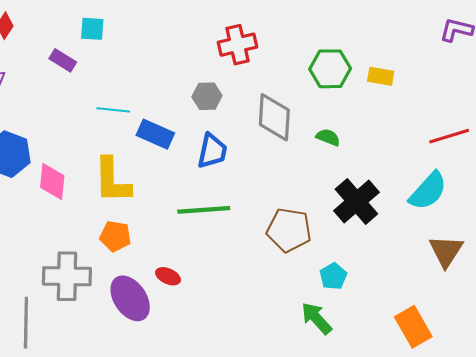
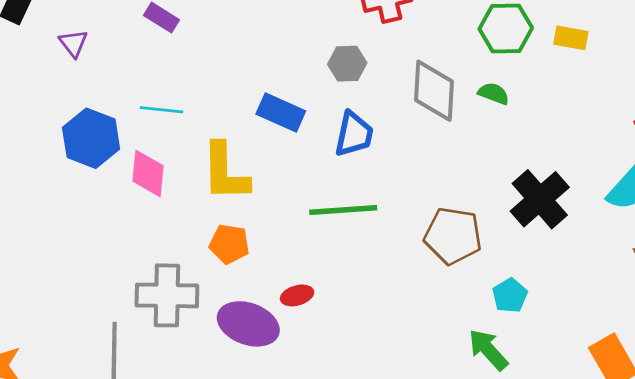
cyan line: (113, 110) -> (162, 110), moved
green semicircle: (328, 137) -> (494, 93), moved
red ellipse: (168, 276) -> (297, 295), turned -40
purple ellipse: (130, 298) -> (248, 324), turned -36

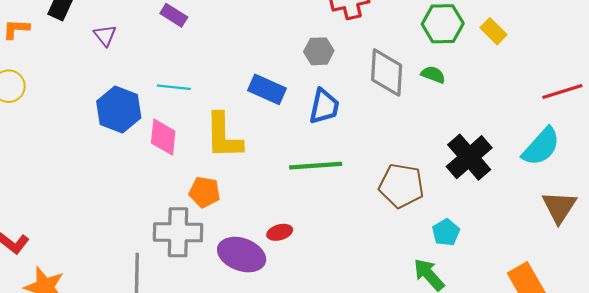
yellow rectangle: (571, 38) -> (494, 31), turned 35
orange pentagon: (229, 244) -> (205, 192), moved

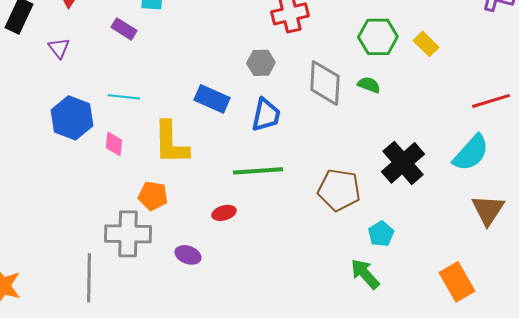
pink diamond: (163, 137) -> (114, 144), size x0.7
red ellipse: (280, 232) -> (224, 213), moved
purple ellipse: (242, 255) -> (188, 255), size x0.6

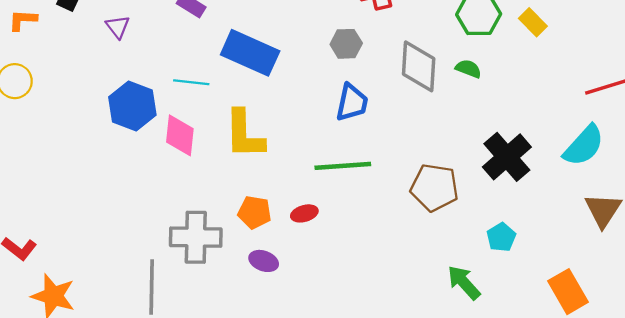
blue rectangle: (212, 99) -> (250, 53), moved, size x1.4
pink diamond: (114, 144) -> (180, 135), size x1.5
orange pentagon: (153, 196) -> (255, 212), moved
cyan pentagon: (381, 234) -> (501, 237), moved

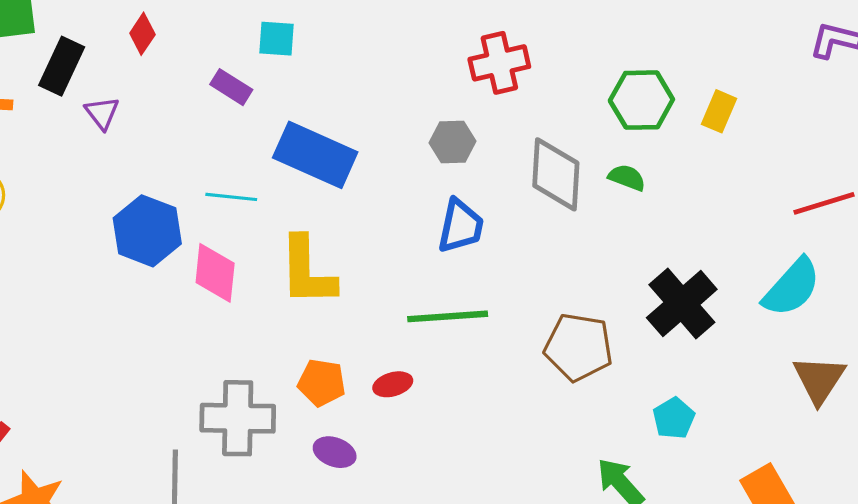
yellow rectangle: (533, 22) -> (719, 111), turned 68
purple triangle: (118, 27) -> (102, 113), moved

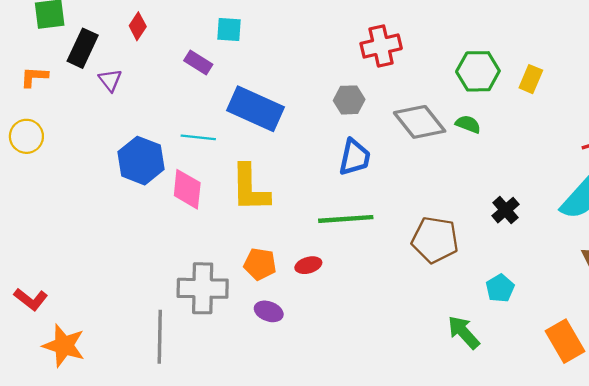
gray diamond: (556, 174) -> (420, 122), turned -42
black cross: (682, 304) -> (505, 210), size x0.6

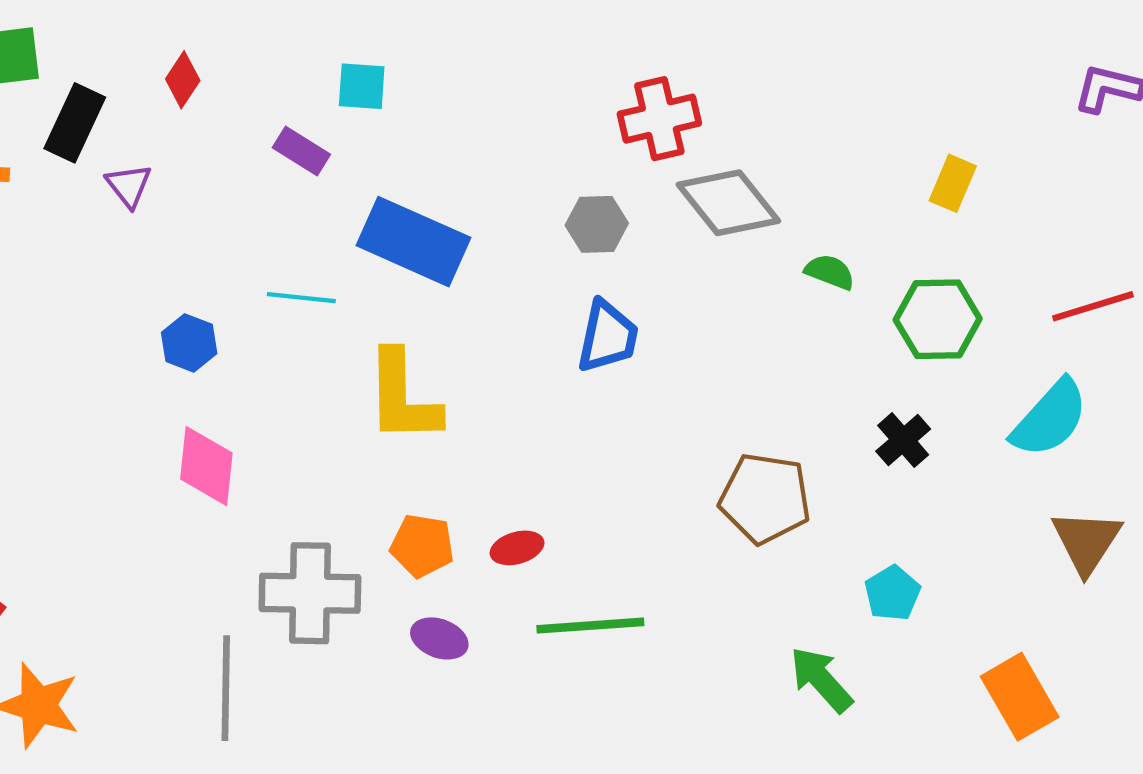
green hexagon: (478, 71) -> (938, 319), moved
gray diamond: (420, 122) -> (728, 203), moved
blue hexagon: (141, 161) -> (189, 343), size x0.6
pink diamond: (187, 189) -> (206, 466), moved
green line: (346, 219) -> (590, 626), moved

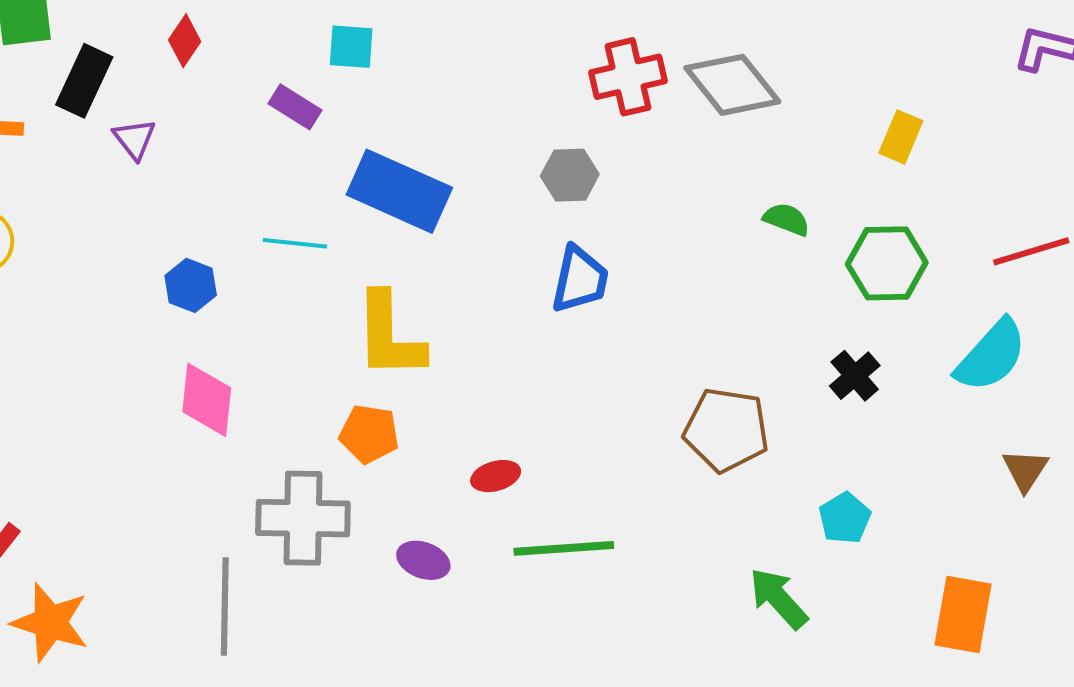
gray diamond: (728, 203) -> (732, 85), moved
brown triangle: (1086, 541) -> (1025, 470), size x0.7
orange pentagon: (422, 546) -> (369, 434), moved
orange rectangle: (1020, 697) -> (963, 614), turned 40

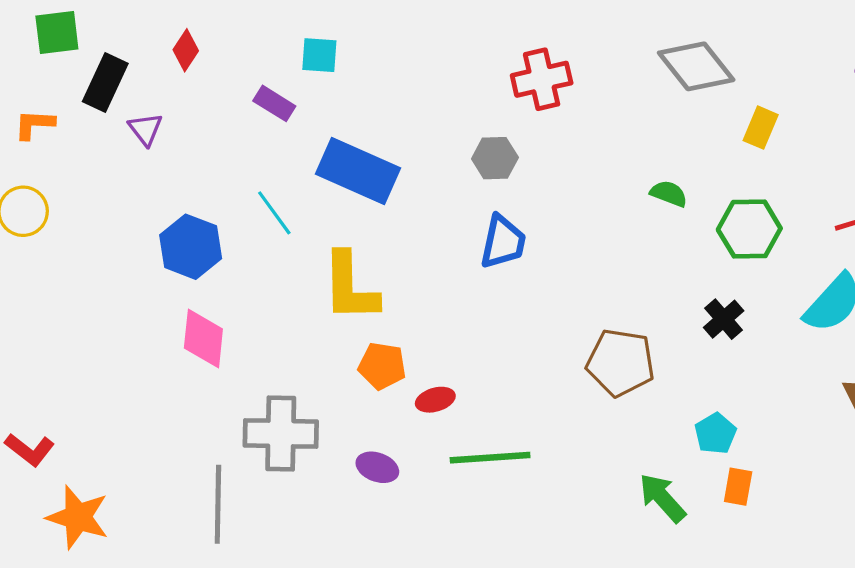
gray diamond: (732, 85) -> (696, 66), moved
cyan line: (295, 243) -> (274, 213), turned 48
blue hexagon: (191, 285) -> (191, 247), size x1.5
orange pentagon: (369, 434) -> (382, 366), moved
orange rectangle: (963, 614) -> (738, 487), moved, size x0.6

